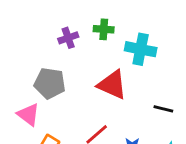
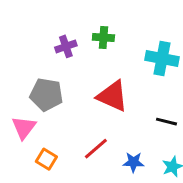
cyan cross: (141, 49) -> (162, 58), moved
pink triangle: (28, 115) -> (24, 128), turned 30

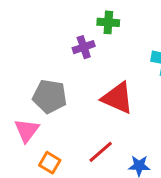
green cross: (103, 37) -> (108, 22), moved
purple cross: (66, 46) -> (84, 47), moved

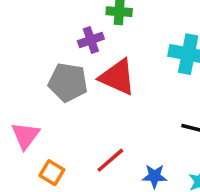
gray pentagon: (50, 96) -> (68, 82), moved
red triangle: (118, 98) -> (117, 77), moved

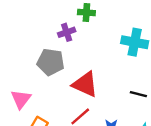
red triangle: (117, 77) -> (85, 84), moved

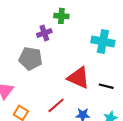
red triangle: (85, 84) -> (78, 78), moved

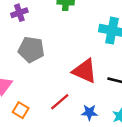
purple cross: (44, 33) -> (19, 13), moved

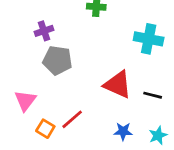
purple cross: (19, 13) -> (44, 31), moved
red line: (60, 102) -> (72, 119), moved

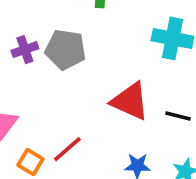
purple cross: (44, 31) -> (25, 50), moved
gray pentagon: (57, 60) -> (66, 50), moved

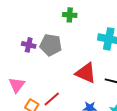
purple cross: (25, 50) -> (29, 45), turned 32

